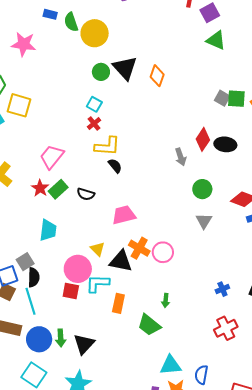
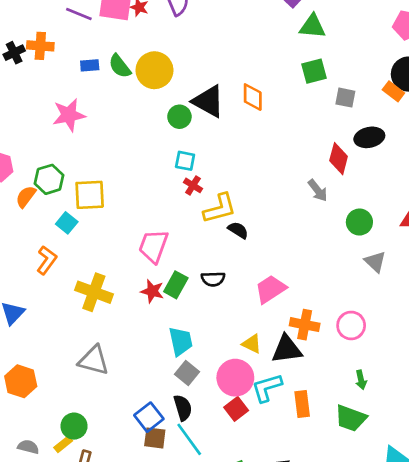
green square: (236, 99) -> (314, 71), moved
black ellipse: (225, 144) -> (369, 137), moved
pink circle: (163, 252) -> (351, 325), moved
gray square: (25, 262) -> (187, 373), moved
red square: (71, 291) -> (236, 409), turned -30

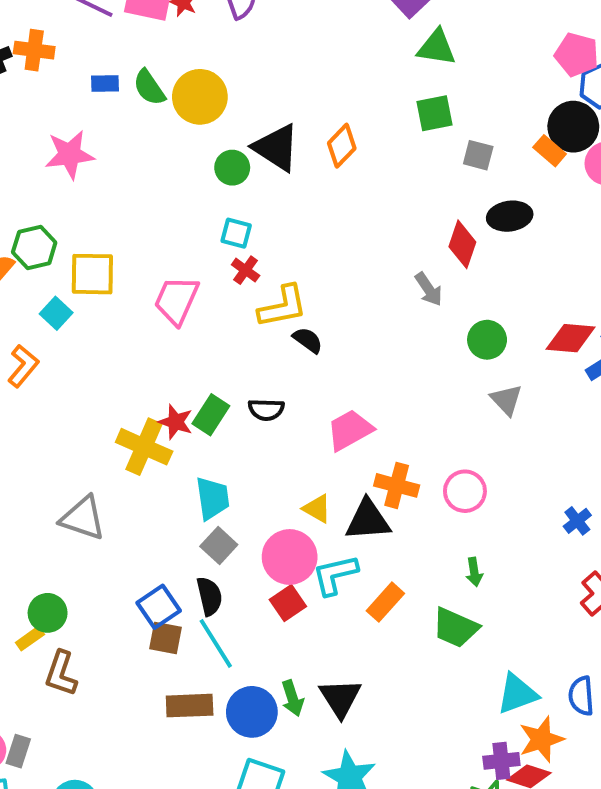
orange diamond: (253, 97) -> (342, 146), turned 40
pink trapezoid: (153, 246) -> (177, 300), moved
yellow cross: (94, 292) -> (144, 447), moved
orange rectangle: (302, 404) -> (385, 602), turned 45

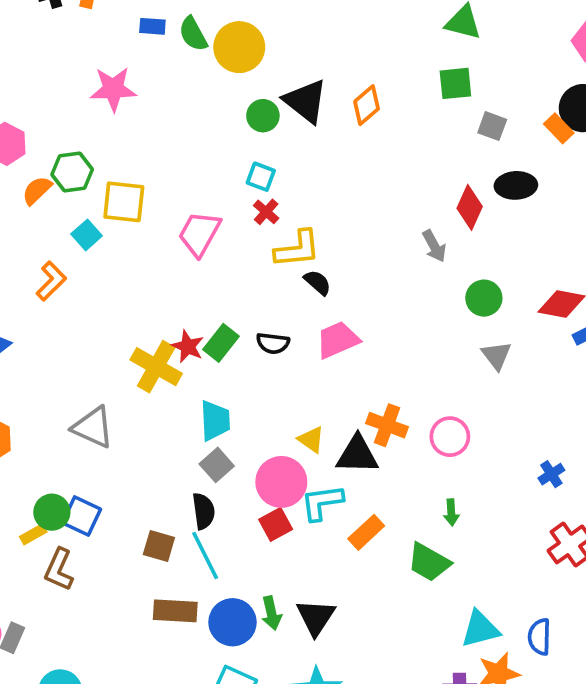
pink trapezoid: (350, 430) -> (338, 340), moved
blue square: (159, 607) -> (81, 516), moved, turned -36

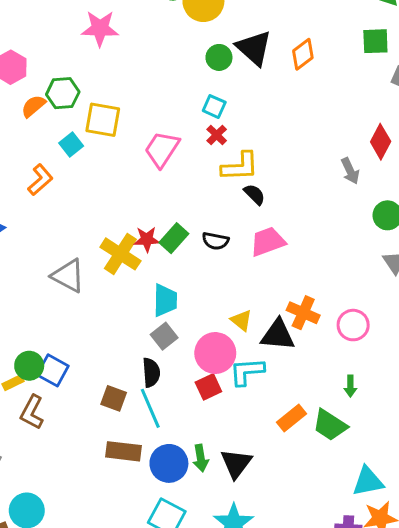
red star: (188, 346) -> (147, 239), turned -30
gray triangle: (93, 427) -> (68, 276), moved
orange rectangle: (366, 532) -> (292, 418), moved

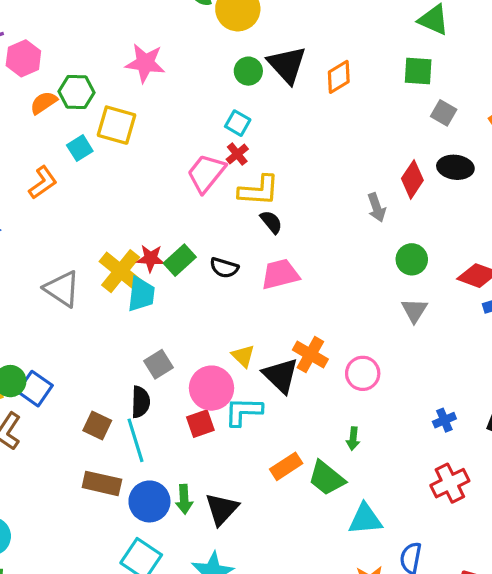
pink star: (100, 28) -> (145, 63), moved
pink trapezoid: (162, 149) -> (206, 173), moved
cyan trapezoid: (165, 300) -> (141, 294), moved
black triangle: (278, 335) -> (281, 376), turned 33
cyan triangle: (368, 481) -> (365, 519), moved

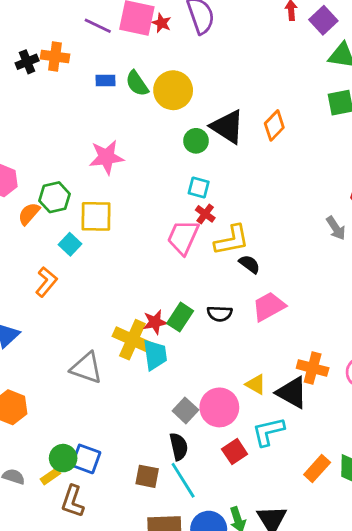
pink circle: (212, 388) -> (219, 407), moved

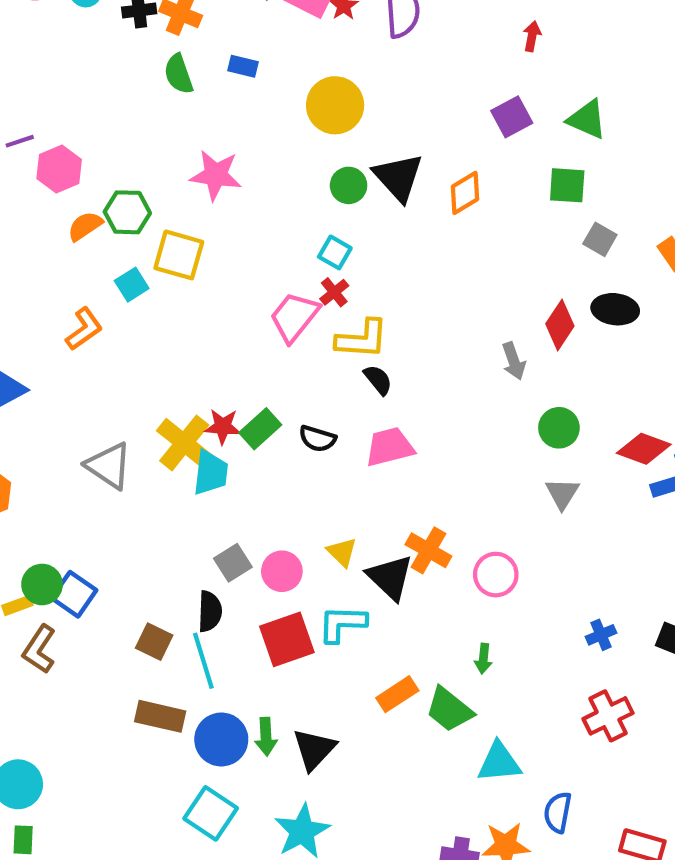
purple square: (323, 20) -> (512, 117), moved
green semicircle: (137, 83) -> (179, 74), moved
pink circle: (219, 407) -> (282, 571), size x0.7
red square: (235, 452) -> (287, 639), size x1.5

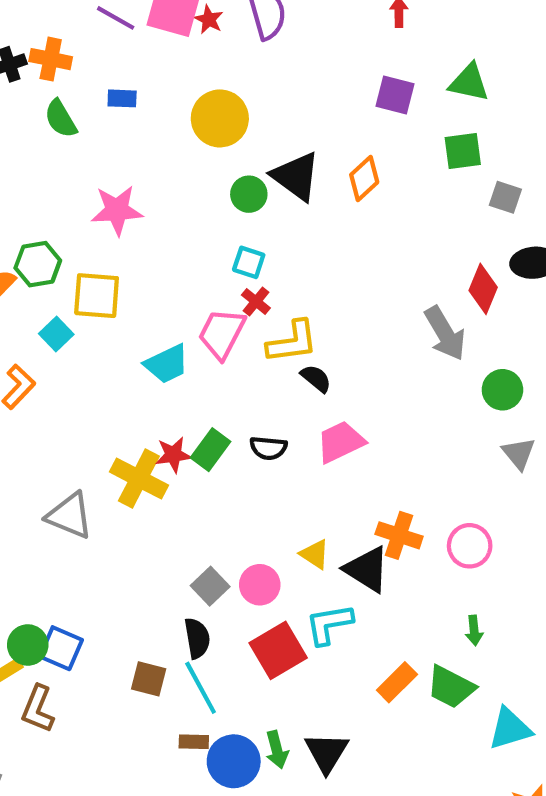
purple square: (512, 117) -> (395, 95), turned -36
gray arrow: (514, 361) -> (445, 333), size x1.5
cyan trapezoid: (211, 473) -> (167, 364), moved, turned 69
brown rectangle: (160, 716) -> (194, 742), moved, size x0.6

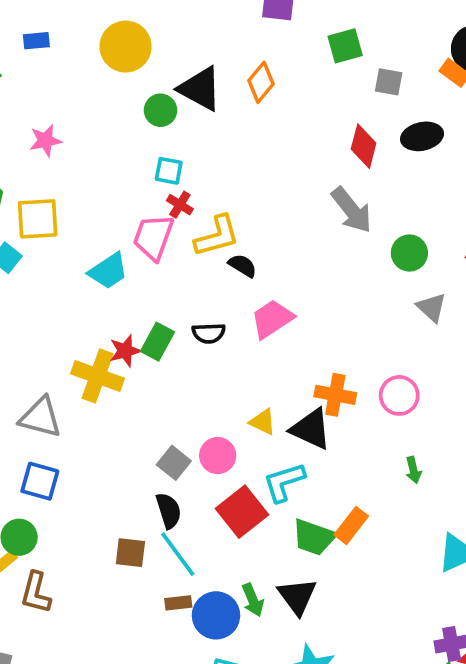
pink star: (117, 210) -> (45, 141), size x0.7
red diamond: (483, 289) -> (364, 146), moved
blue square: (61, 648) -> (40, 481), moved
green trapezoid: (451, 687) -> (314, 537), moved

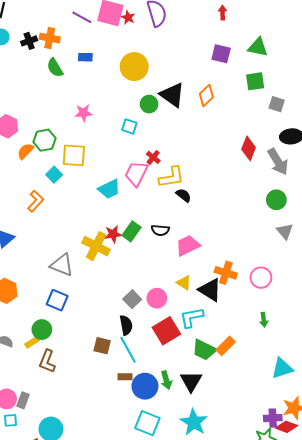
red diamond: (364, 146) -> (249, 148), moved
cyan square: (169, 171) -> (129, 126), moved
gray arrow: (352, 210) -> (278, 162), moved
pink trapezoid: (272, 319) -> (188, 246), moved

